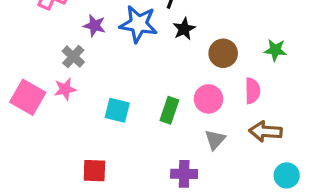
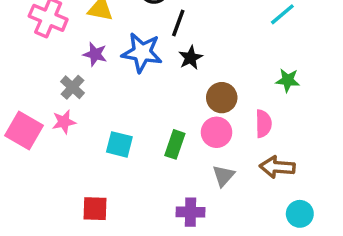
brown circle: (223, 53) -> (222, 98), moved

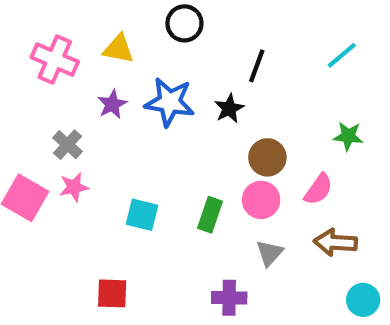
black line: (178, 23) -> (257, 66), moved
purple star: (95, 54) -> (112, 104), turned 30
gray cross: (73, 87) -> (68, 145), moved
pink semicircle: (263, 124) -> (318, 189), turned 36

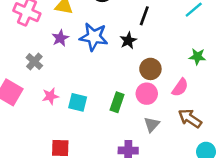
pink star: (74, 187) -> (50, 96), moved
brown arrow: (335, 242) -> (190, 118), turned 30

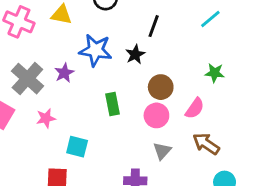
purple star: (60, 38) -> (64, 73), moved
gray cross: (34, 62) -> (27, 79), size x1.6
cyan square: (78, 102) -> (77, 147), moved
green rectangle: (117, 102) -> (113, 104), moved, turned -30

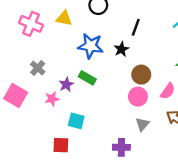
purple star: (64, 73) -> (66, 84), moved
gray cross: (27, 79) -> (38, 68), size x0.6
green rectangle: (113, 104) -> (87, 78), moved, turned -49

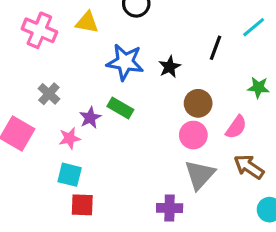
black line: (136, 27) -> (216, 48), moved
cyan square: (76, 121) -> (70, 175), moved
gray triangle: (142, 124) -> (200, 175), size x1.5

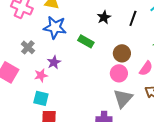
blue star: (125, 62) -> (55, 27), moved
black star: (170, 67) -> (104, 17), moved
green rectangle: (120, 108) -> (86, 41), moved

